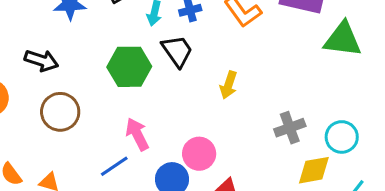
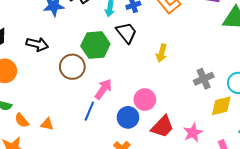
brown circle: (60, 112) -> (72, 67), moved
pink arrow: (137, 134) -> (103, 89), turned 65
blue line: (114, 166) -> (89, 111), turned -30

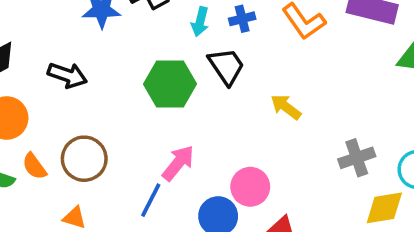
yellow arrow: (162, 53) -> (286, 107), turned 108
brown circle: (72, 67) -> (84, 159), moved
orange semicircle: (22, 120) -> (34, 166), moved

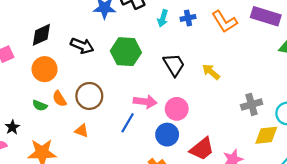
black trapezoid: (226, 66) -> (174, 65), moved
green hexagon: (170, 84) -> (126, 52), moved
pink arrow: (178, 163) -> (145, 102), turned 55
pink circle: (250, 187) -> (177, 109), moved

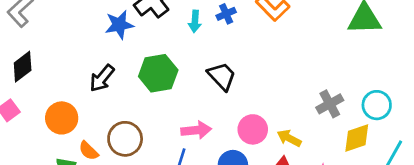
black diamond: (41, 35) -> (23, 67), moved
black arrow: (82, 46) -> (102, 78), turned 120
yellow arrow: (211, 72) -> (289, 138), moved
pink circle: (177, 109) -> (253, 129), moved

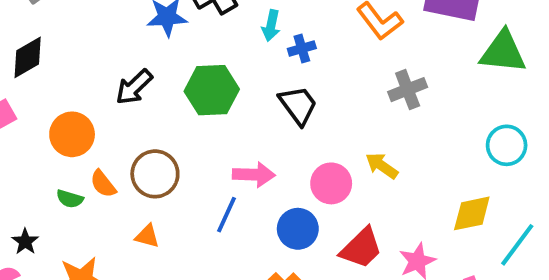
blue cross: (226, 14) -> (302, 48), moved
gray cross: (330, 104) -> (408, 90), moved
cyan circle: (377, 105) -> (507, 145), moved
yellow arrow: (289, 138) -> (382, 166), moved

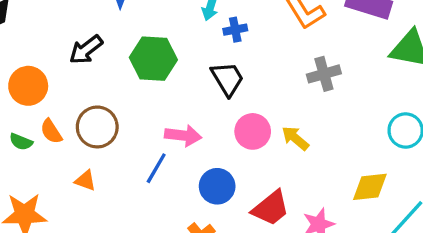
pink circle: (331, 183) -> (253, 131), moved

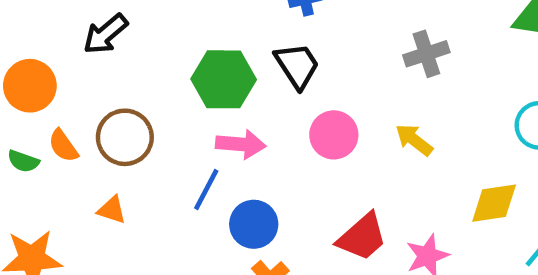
green hexagon: (153, 59) -> (224, 79), moved
yellow arrow: (295, 138) -> (414, 140), moved
blue circle: (217, 186) -> (254, 224), moved

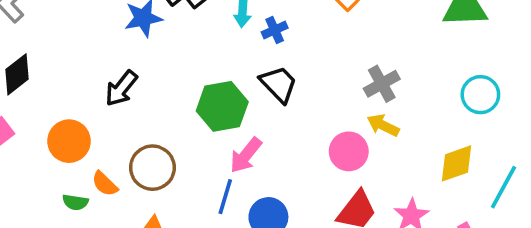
gray cross: (426, 54) -> (382, 84), moved
pink circle: (334, 135) -> (349, 151), moved
pink arrow: (241, 144) -> (246, 155), turned 135

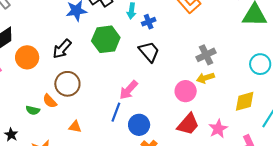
green hexagon: (222, 106) -> (106, 39), moved
yellow arrow: (383, 125) -> (205, 78), turned -48
orange circle: (69, 141) -> (27, 57), moved
brown circle: (152, 168) -> (67, 84), moved

